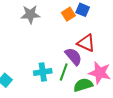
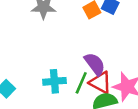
red triangle: (86, 43) -> (100, 83), moved

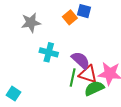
cyan cross: (54, 81) -> (49, 52), moved, turned 30

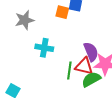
orange square: (70, 17) -> (62, 12), turned -32
purple semicircle: (81, 60) -> (91, 52), moved, turned 30

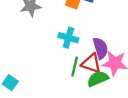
cyan cross: (44, 48) -> (68, 38), moved

